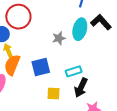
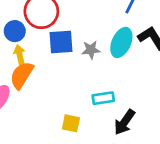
blue square: (41, 67) -> (61, 42), moved
black arrow: (81, 88) -> (124, 122), moved

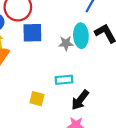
cyan ellipse: (121, 42) -> (81, 36), turned -30
gray star: (91, 50) -> (66, 43), moved

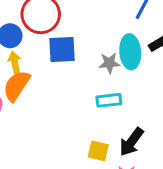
cyan rectangle: (64, 80) -> (109, 100), moved
yellow square: (37, 99) -> (98, 151), moved

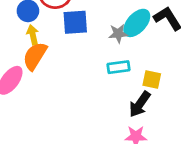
cyan ellipse: (130, 52) -> (137, 23), turned 48
yellow square: (98, 151) -> (152, 79), moved

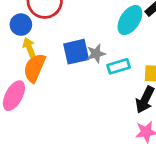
blue square: (75, 22) -> (76, 52), moved
gray star: (118, 34) -> (96, 54), moved

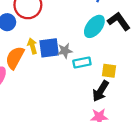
yellow arrow: (29, 47) -> (32, 46), moved

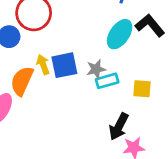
gray star: (65, 51) -> (96, 69), moved
black arrow: (101, 91) -> (119, 127), moved

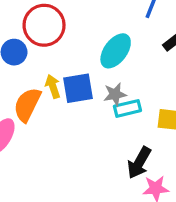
cyan ellipse: (120, 34) -> (116, 51), moved

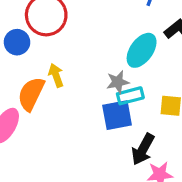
cyan ellipse: (116, 51) -> (142, 50), moved
blue square: (78, 88) -> (117, 115), moved

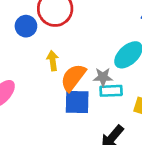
orange semicircle: (31, 94) -> (73, 77), moved
blue square: (117, 115) -> (77, 102), moved

